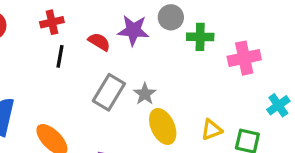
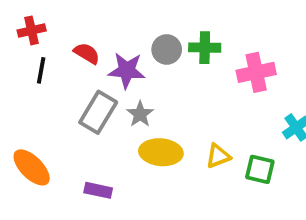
gray circle: (171, 17) -> (167, 49), moved
purple star: (133, 30) -> (127, 70), moved
yellow ellipse: (163, 126) -> (161, 152), turned -60

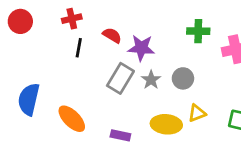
gray circle: (167, 49) -> (183, 78), moved
yellow ellipse: (161, 152) -> (166, 124), moved
yellow triangle: (218, 156) -> (197, 113), moved

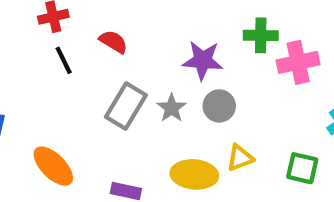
green cross: (198, 31) -> (261, 35), moved
black line: (79, 48) -> (64, 60), turned -36
purple star: (141, 48) -> (203, 60), moved

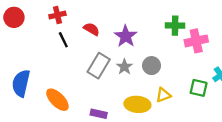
purple star: (203, 60) -> (126, 36), moved, turned 30
green square: (302, 168) -> (199, 88), moved

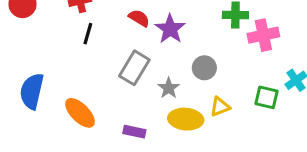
red semicircle: (92, 29) -> (139, 18), moved
black line: (63, 40) -> (88, 34), turned 42
gray star: (124, 67) -> (169, 88), moved

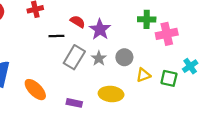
black line: (88, 34) -> (56, 36), moved, turned 72
gray star: (169, 88) -> (99, 58), moved
yellow triangle: (220, 107) -> (143, 75), moved

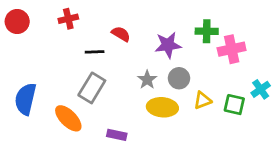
purple star: (100, 29) -> (168, 45), moved, turned 30
gray rectangle: (74, 57) -> (92, 88), moved
yellow ellipse: (111, 94) -> (162, 107), moved

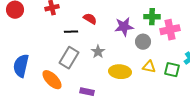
gray circle: (179, 78) -> (143, 42), moved
gray star: (147, 80) -> (98, 52), moved
yellow triangle: (203, 100) -> (149, 67), turned 32

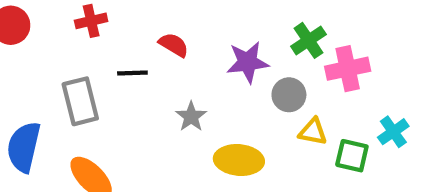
green cross: (152, 17) -> (309, 40), turned -35
gray rectangle: (69, 58) -> (80, 101), moved, turned -45
yellow triangle: (149, 67) -> (313, 132), moved

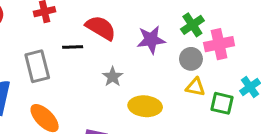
red semicircle: (174, 45) -> (101, 28), size x1.5
gray circle: (289, 95) -> (191, 59), moved

